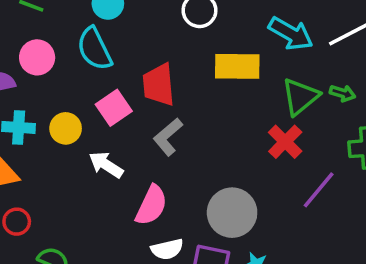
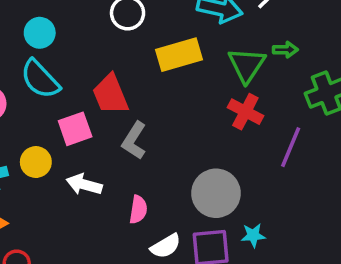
pink square: (114, 108) -> (75, 129), turned 32
pink semicircle: (151, 205) -> (138, 210), size x0.7

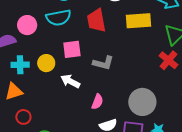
cyan semicircle: (40, 79) -> (59, 18), turned -70
red trapezoid: (110, 94) -> (96, 21), moved
gray L-shape: (134, 141) -> (103, 63), turned -120

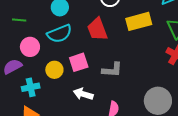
yellow circle: (46, 63) -> (54, 70), moved

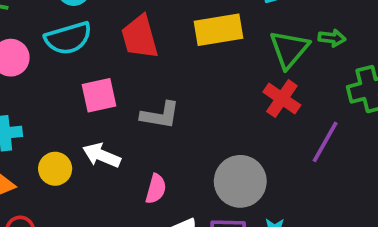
yellow circle: (54, 70) -> (55, 169), moved

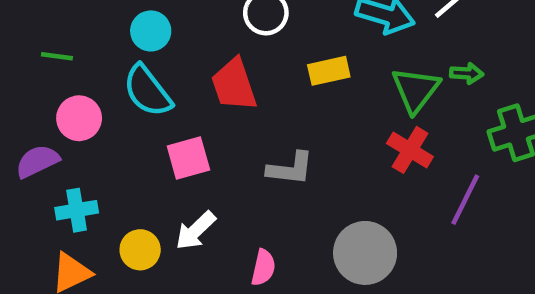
yellow rectangle: (219, 30) -> (329, 71), size x0.7
cyan semicircle: (68, 38) -> (147, 91), turned 72
gray L-shape: (160, 115) -> (290, 169), moved
white arrow: (102, 155) -> (196, 231), turned -63

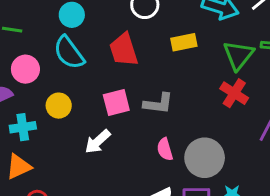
pink square: (188, 158) -> (116, 102), moved
yellow circle: (140, 250) -> (59, 106), moved
pink semicircle: (263, 268) -> (165, 149), moved, turned 150

